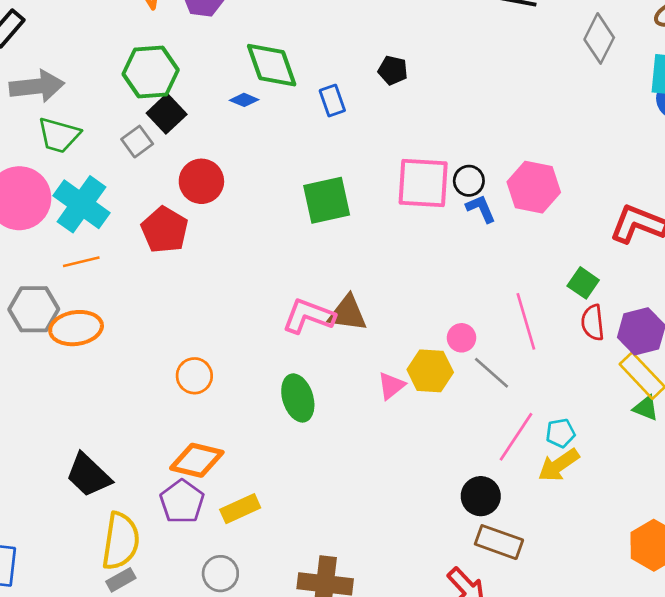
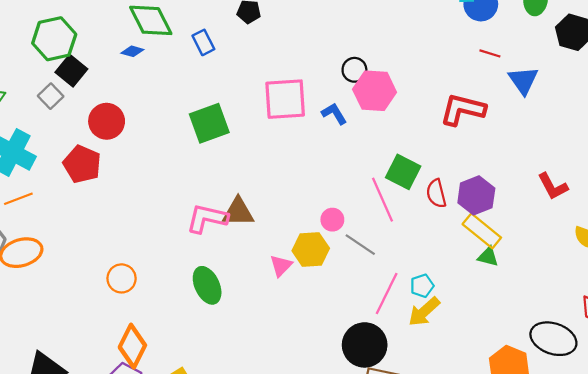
black circle: (469, 181) -> (354, 70), moved
green square: (583, 283) -> (403, 172), moved, size x1.4
orange diamond: (197, 460) -> (132, 346), turned -69
black circle: (481, 496) -> (365, 345), size x1.4

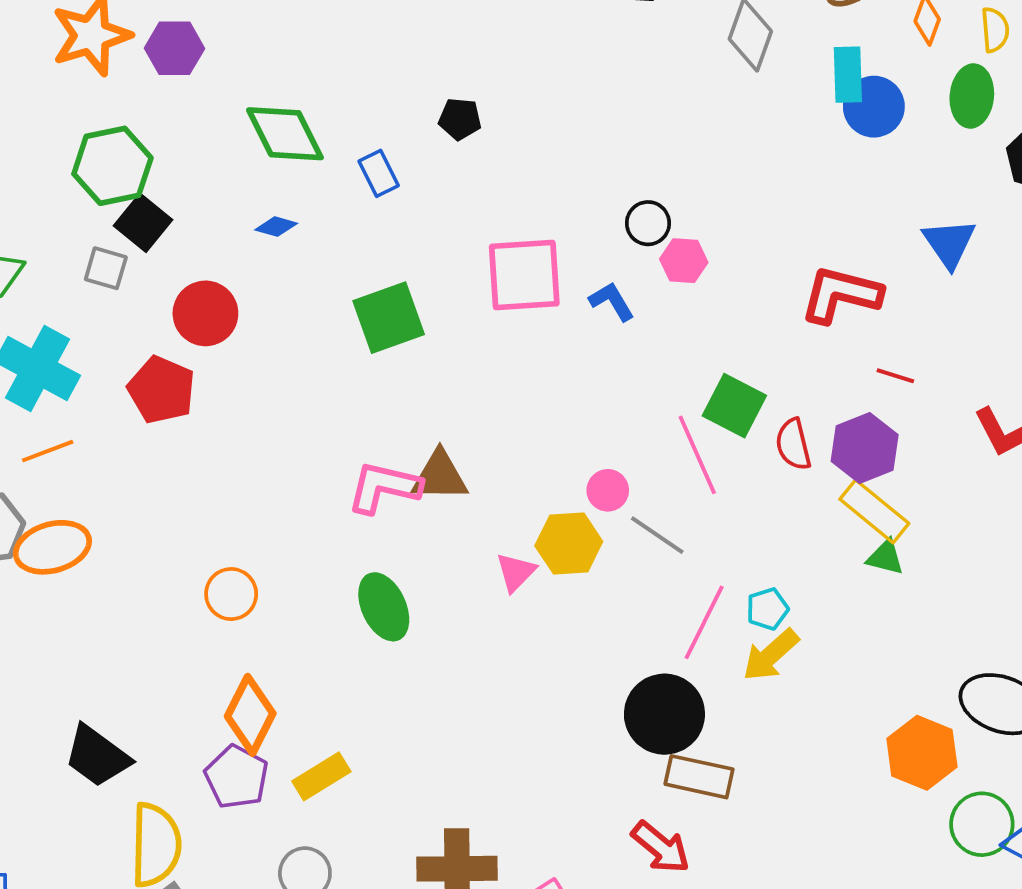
blue diamond: (132, 51) -> (276, 227), moved
red line: (490, 53) -> (895, 376), moved
pink hexagon: (375, 91) -> (684, 261), size x0.6
gray square: (51, 96) -> (106, 268), turned -30

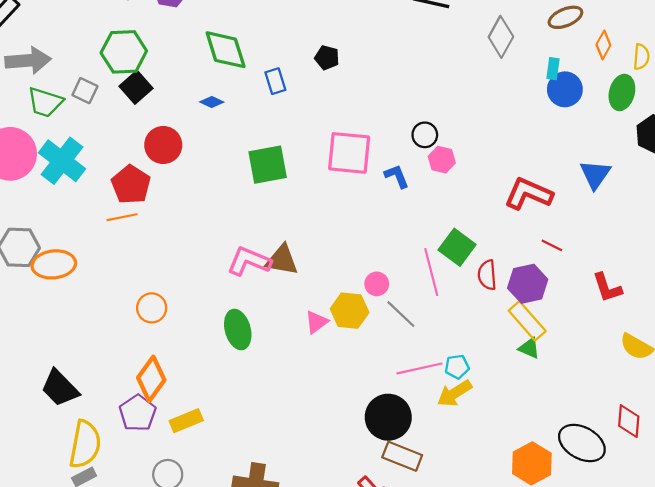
cyan rectangle: (848, 75) -> (553, 69), size x0.7
gray square: (106, 268) -> (85, 91), moved
orange line: (48, 451) -> (122, 217), moved
pink line: (704, 622) -> (420, 368), turned 42

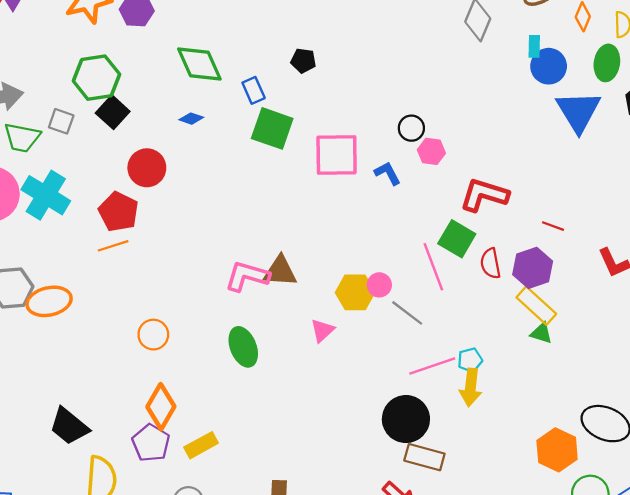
green square: (268, 165) -> (272, 128), moved, turned 36
blue triangle: (595, 174) -> (578, 111), moved, size x1.4
red L-shape: (528, 194) -> (484, 195), moved
yellow hexagon: (350, 311) -> (355, 292), moved
yellow arrow: (454, 393) -> (471, 387), turned -45

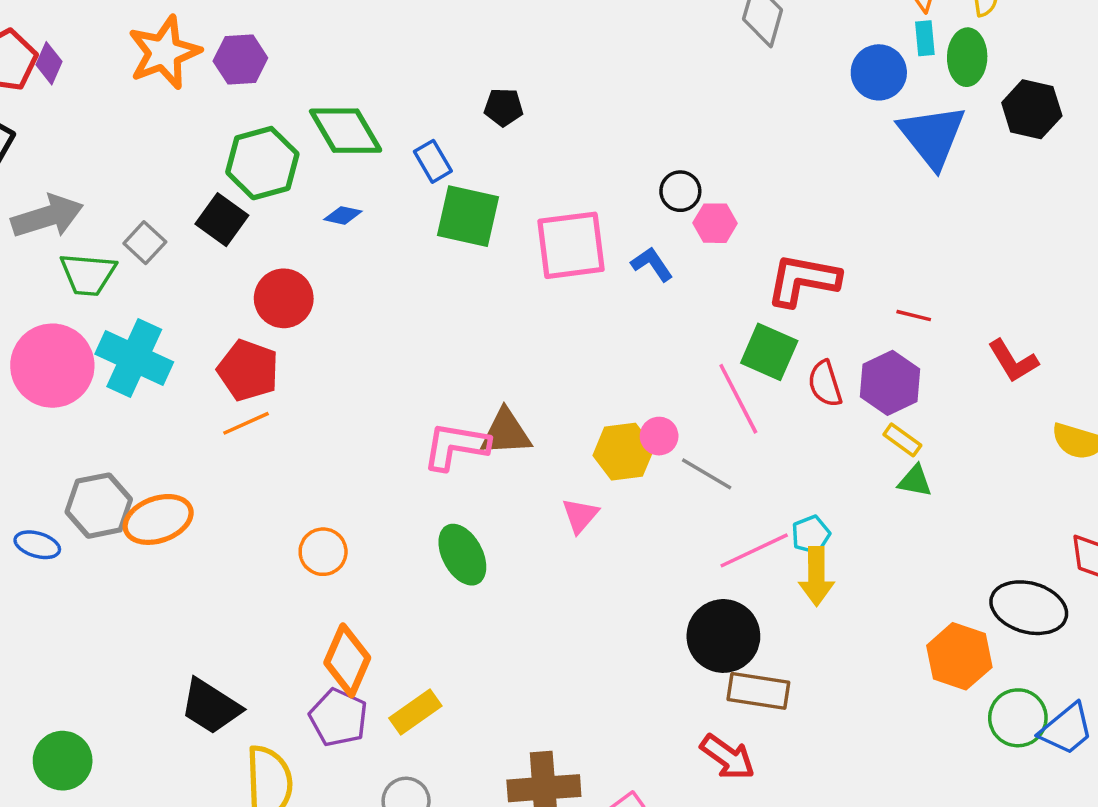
cyan rectangle: (534, 46) -> (925, 38), moved
green hexagon: (96, 78) -> (262, 163), moved
gray square: (61, 121) -> (145, 243), turned 30
yellow rectangle: (536, 306) -> (902, 440), size x0.6

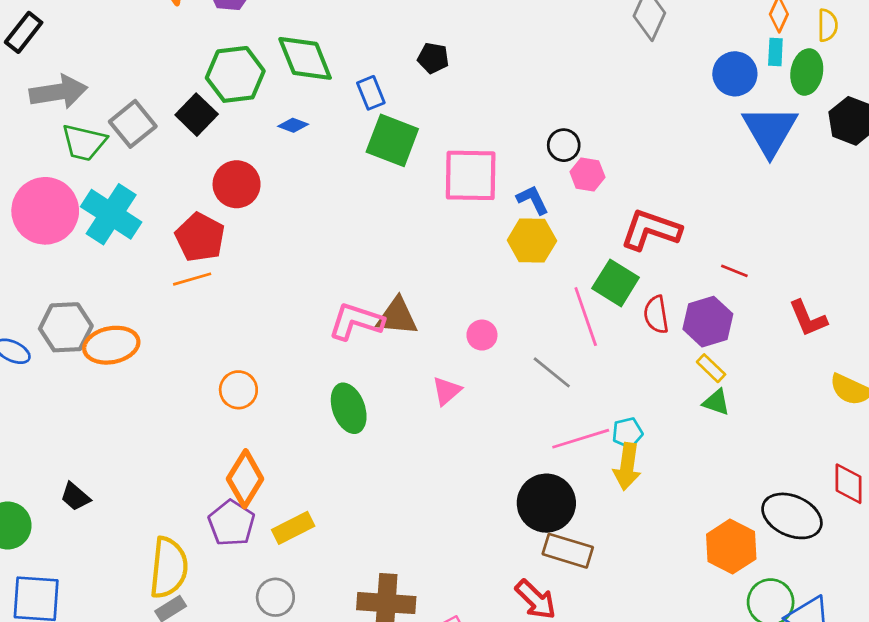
gray square: (145, 243) -> (133, 124), size x1.4
pink circle: (659, 436) -> (482, 335), moved
yellow hexagon: (624, 452) -> (532, 241), moved
black trapezoid: (211, 706) -> (75, 497), moved, size x0.6

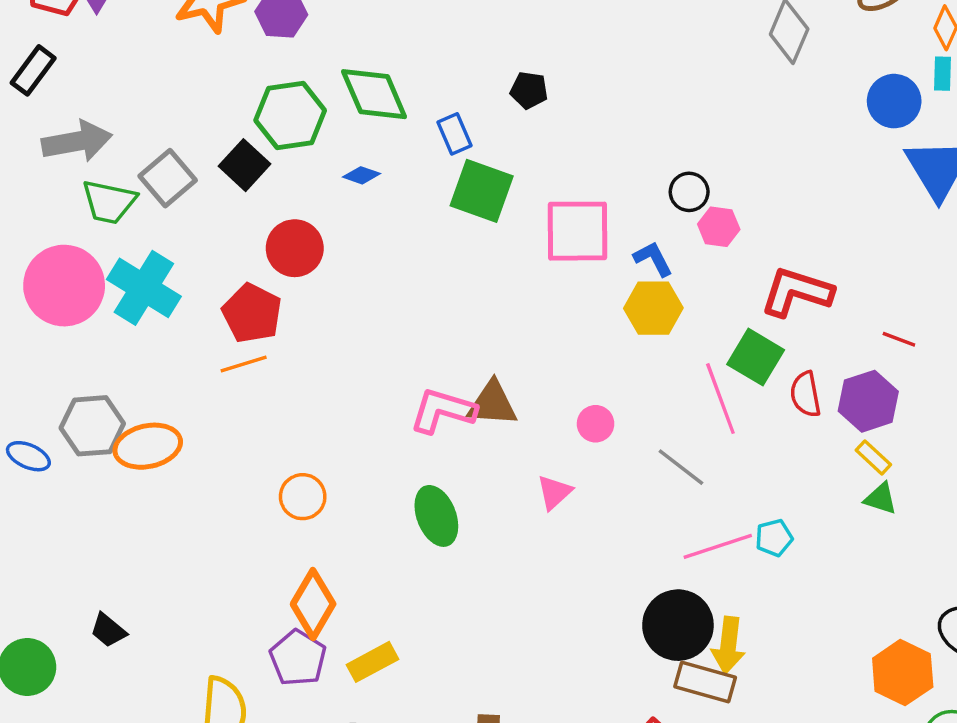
yellow arrow: (627, 466) -> (728, 645), moved

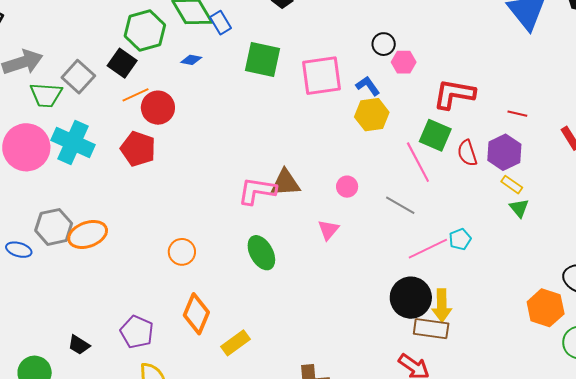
blue rectangle: (455, 134) -> (221, 23), moved
orange line: (244, 364) -> (135, 95), moved
green triangle: (881, 498) -> (519, 208), turned 40
purple pentagon: (298, 658) -> (137, 332), moved

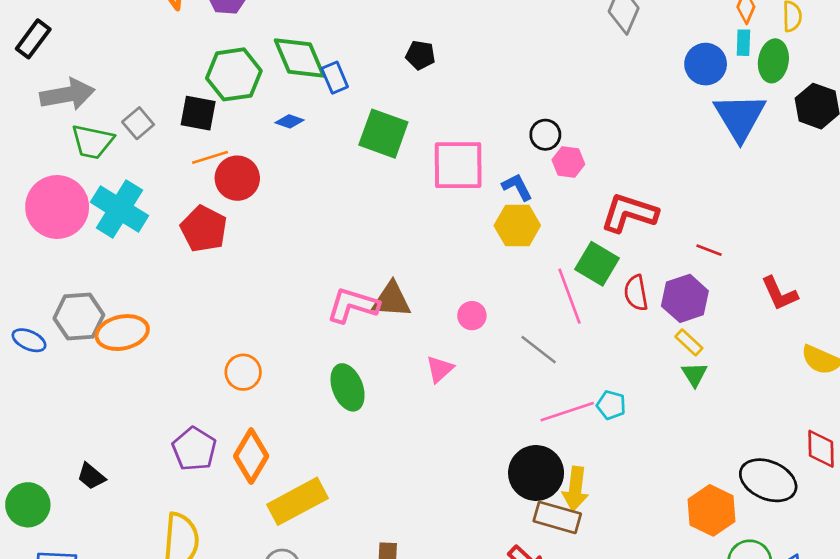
black square: (122, 63) -> (198, 113), turned -32
gray square: (78, 77) -> (138, 123), size x0.7
cyan pentagon: (460, 239) -> (611, 405), turned 30
purple pentagon: (137, 332) -> (194, 449), moved
yellow rectangle: (236, 343) -> (297, 501), size x1.5

